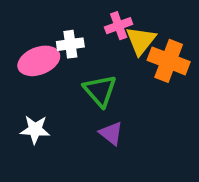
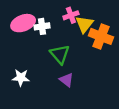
pink ellipse: (39, 61) -> (23, 23), moved

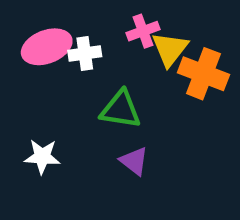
green triangle: (60, 54) -> (121, 110), turned -40

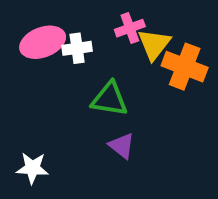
white star: (42, 157) -> (32, 168), moved

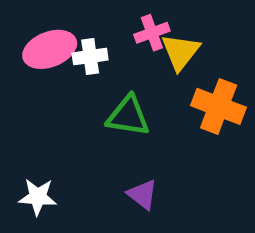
orange cross: (185, 67) -> (219, 106), moved
purple triangle: (122, 146) -> (142, 194), moved

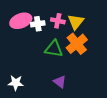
pink cross: (152, 33) -> (58, 21), moved, turned 32
orange cross: (219, 106) -> (77, 44), moved, turned 30

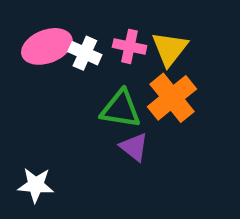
white cross: (38, 24) -> (85, 53), turned 32
purple triangle: (60, 82) -> (134, 147), moved

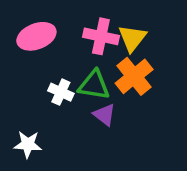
pink cross: (130, 46) -> (101, 36), size x1.4
white cross: (85, 53) -> (61, 92), moved

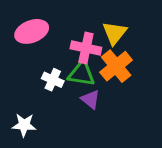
pink cross: (101, 36) -> (86, 48), moved

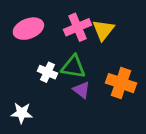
pink cross: (86, 48) -> (77, 27), moved, turned -35
orange cross: (116, 66) -> (121, 83), moved, turned -32

